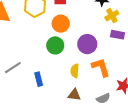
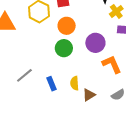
yellow semicircle: (75, 71) -> (75, 83), moved
brown triangle: (74, 95) -> (89, 95), turned -32

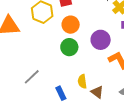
blue rectangle: (51, 84) -> (61, 93), moved
brown triangle: (89, 95) -> (97, 92), turned -48

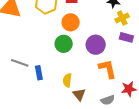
gray line: (32, 77) -> (20, 63), turned 48
blue rectangle: (61, 93) -> (39, 73), moved

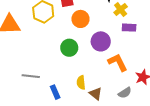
orange circle: (71, 22) -> (80, 19), moved
blue rectangle: (39, 73) -> (55, 92), moved

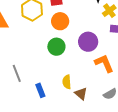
orange circle: (80, 19) -> (60, 21), moved
gray line: (31, 76) -> (17, 73), turned 60

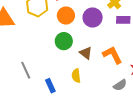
purple circle: (88, 42) -> (93, 18), moved
brown triangle: (81, 94) -> (86, 53), moved

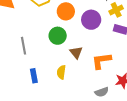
orange L-shape: (112, 55) -> (101, 61), turned -85
gray line: (26, 70) -> (24, 46), moved

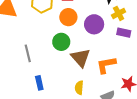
brown triangle: (76, 52) -> (81, 58), size x1.5
yellow semicircle: (61, 72) -> (79, 88), moved

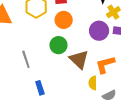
purple circle: (94, 24) -> (99, 31), moved
yellow semicircle: (79, 88) -> (93, 83), moved

